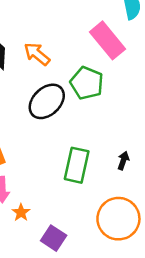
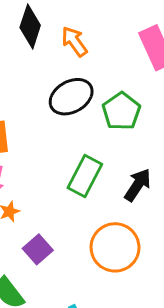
green pentagon: (87, 83) -> (121, 111), moved
black arrow: (123, 161) -> (138, 185), size x1.6

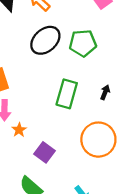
green pentagon: (121, 111) -> (83, 43), turned -30
black arrow: (138, 185) -> (105, 92), size x0.6

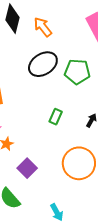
green rectangle: (67, 94) -> (56, 117), size x0.6

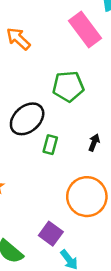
black ellipse: (43, 64) -> (27, 119), moved
purple square: (27, 168) -> (51, 234), moved

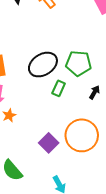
green pentagon: (68, 86) -> (78, 63), moved
purple square: (51, 234) -> (49, 143), moved

